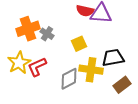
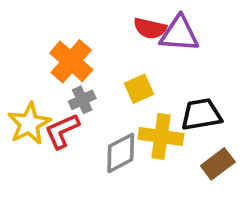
orange cross: (28, 29) -> (71, 61), moved, turned -30
gray cross: (47, 34) -> (82, 100), moved, turned 32

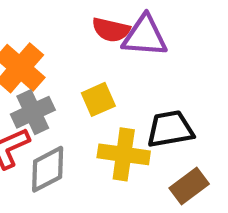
gray cross: (82, 100) -> (33, 112), size x1.4
gray diamond: (121, 153) -> (48, 169), moved

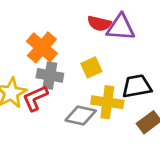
gray cross: (33, 112) -> (50, 75), turned 35
gray diamond: (48, 169) -> (81, 116), moved, turned 40

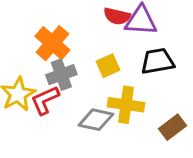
gray cross: (50, 75) -> (61, 75), turned -30
black trapezoid: (137, 86) -> (157, 61), moved

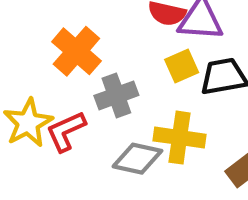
yellow square: (108, 66) -> (182, 66), moved
gray cross: (61, 75) -> (116, 95), moved

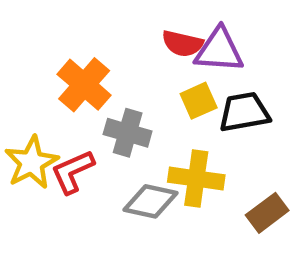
gray cross: (116, 95) -> (128, 133), turned 36

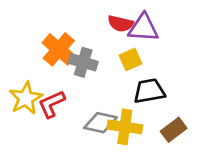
black trapezoid: (244, 112) -> (149, 91), moved
gray cross: (128, 133) -> (83, 62), moved
yellow cross: (196, 179) -> (125, 127), moved

